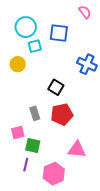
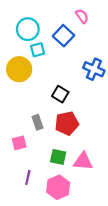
pink semicircle: (85, 12) -> (82, 16), moved
blue square: (59, 33) -> (64, 36), turned 36
yellow circle: (18, 64) -> (19, 69), size x1.5
green square: (33, 145) -> (58, 157), moved

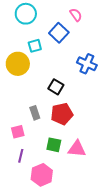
cyan circle: (28, 29) -> (26, 14), moved
purple line: (28, 178) -> (21, 156), moved
pink hexagon: (58, 187) -> (42, 175), moved

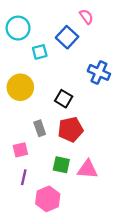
cyan circle: (26, 14) -> (18, 28), moved
yellow circle: (18, 64) -> (20, 87), moved

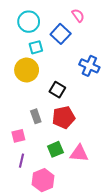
cyan circle: (18, 28) -> (29, 22), moved
yellow circle: (20, 87) -> (27, 70), moved
green square: (61, 165) -> (55, 149), turned -35

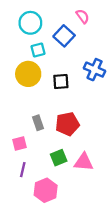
black square: (57, 90) -> (61, 82), moved, turned -35

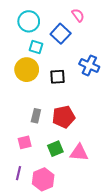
cyan square: (38, 50) -> (36, 47), turned 32
gray rectangle: (38, 123) -> (36, 116), turned 32
pink square: (20, 144) -> (25, 142), moved
purple line: (23, 170) -> (18, 173), moved

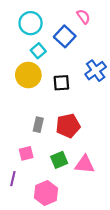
cyan square: (36, 47) -> (38, 51), turned 32
blue cross: (89, 65) -> (96, 71), turned 30
purple line: (18, 173) -> (13, 179), moved

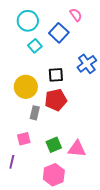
yellow circle: (28, 75) -> (26, 87), moved
red pentagon: (68, 126) -> (56, 100), moved
pink hexagon: (46, 193) -> (54, 175), moved

